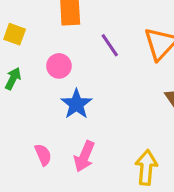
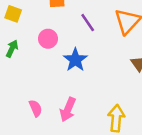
blue star: (76, 104) -> (75, 60), moved

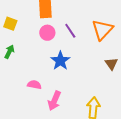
pink circle: (48, 39) -> (47, 33), moved
pink semicircle: (36, 108) -> (34, 85), moved, turned -56

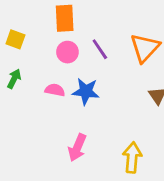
blue star: (60, 61) -> (86, 91), turned -30
pink semicircle: (34, 85) -> (55, 90), moved

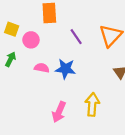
pink circle: (67, 52) -> (31, 40), moved
yellow arrow: (132, 157) -> (92, 104), moved

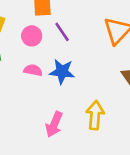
purple line: (76, 37) -> (62, 32), moved
pink circle: (31, 40) -> (32, 36), moved

